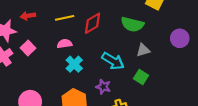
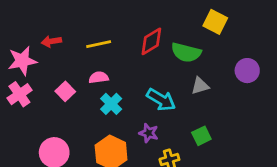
red diamond: (93, 23) -> (151, 41), moved
pink square: (28, 48) -> (65, 91), moved
green square: (141, 77) -> (201, 136), moved, turned 32

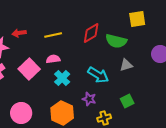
yellow square: (215, 22) -> (137, 19), turned -36
pink square: (65, 91) -> (29, 69), size x1.5

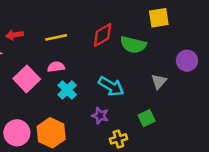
gray triangle: (126, 65) -> (159, 81), moved, turned -32
orange hexagon: (62, 113) -> (51, 133), moved

